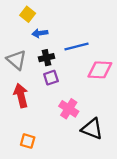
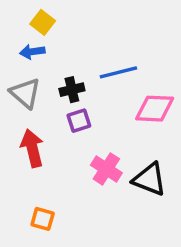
blue arrow: (40, 33) -> (32, 52), moved
black triangle: (92, 129) -> (149, 179), moved

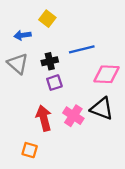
yellow square: (43, 22) -> (47, 19), moved
red arrow: (32, 148) -> (44, 118), moved
black triangle: (149, 179) -> (102, 109), moved

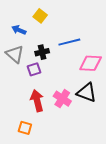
blue arrow: (22, 35) -> (19, 30), turned 32
purple square: (54, 83) -> (34, 69), moved

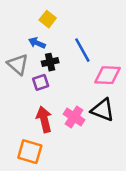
blue arrow: (19, 30) -> (37, 43), moved
blue line: (69, 42) -> (82, 50), turned 75
orange square: (25, 128) -> (30, 152), size x1.5

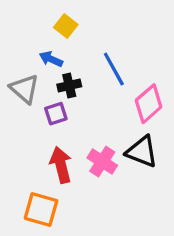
pink diamond: (107, 75) -> (149, 104), turned -44

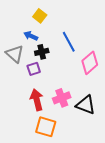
black triangle: (142, 152) -> (86, 105), moved
pink cross: (102, 162) -> (62, 98), turned 36
orange square: (41, 210) -> (46, 127), moved

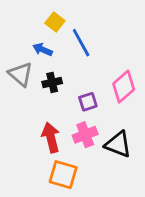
blue line: (69, 42) -> (81, 43), moved
black cross: (42, 52) -> (52, 82), moved
purple square: (34, 69) -> (88, 102), moved

